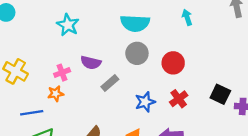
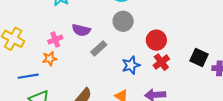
red circle: (173, 63) -> (156, 40), moved

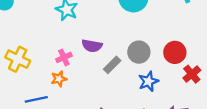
gray circle: (123, 21) -> (139, 52), moved
red cross: (161, 62) -> (192, 74), moved

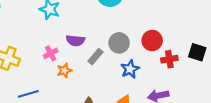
red cross: (192, 74) -> (169, 59), turned 35
orange star: (59, 79) -> (64, 70), moved

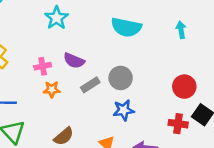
red circle: (152, 41) -> (184, 87), moved
red cross: (169, 59) -> (178, 124), moved

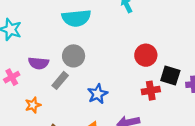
gray circle: (121, 78) -> (74, 56), moved
orange star: (52, 89) -> (33, 105), moved

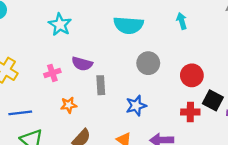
gray circle: (74, 56) -> (148, 63), moved
gray rectangle: (60, 80) -> (101, 85), turned -54

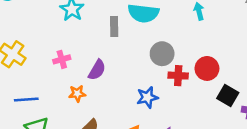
purple semicircle: (82, 64) -> (97, 70), moved, turned -78
gray rectangle: (101, 85) -> (114, 26), moved
red cross: (190, 112) -> (178, 76), moved

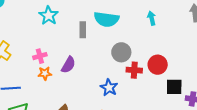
orange star: (77, 94) -> (45, 73), moved
black square: (228, 96) -> (174, 87), turned -30
blue star: (147, 97) -> (109, 88), turned -30

